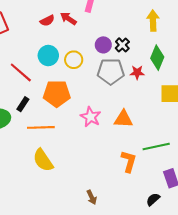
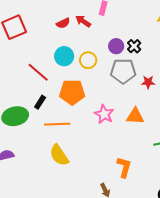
red star: (137, 72) -> (148, 82), moved
orange L-shape: (129, 161) -> (124, 167), moved

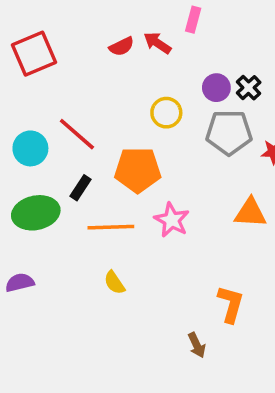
cyan circle: (64, 56) -> (30, 148), moved
pink star: (104, 114) -> (172, 220), moved
yellow semicircle: (59, 155) -> (114, 283), size x0.6

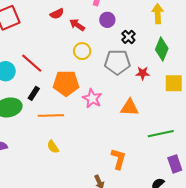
red arrow: (157, 43) -> (77, 25), moved
purple circle: (216, 88) -> (107, 20), moved
pink star: (172, 220) -> (92, 98), moved

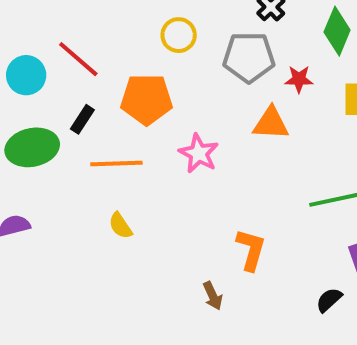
pink star: (92, 98) -> (199, 153), moved
orange triangle: (129, 107) -> (271, 123), moved

